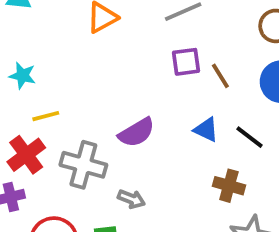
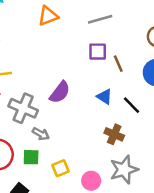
purple semicircle: (137, 132) -> (60, 92), turned -30
gray arrow: (131, 199) -> (41, 134), moved

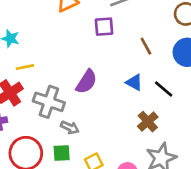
purple square: (98, 52) -> (104, 27), moved
brown cross: (114, 134) -> (148, 122), turned 30

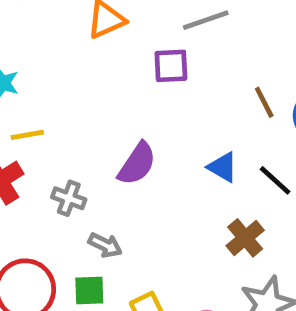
brown line: (146, 46) -> (264, 102), moved
gray cross: (49, 102) -> (69, 198), size x0.6

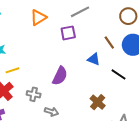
blue triangle: (223, 167) -> (94, 59), moved
brown cross: (245, 238) -> (98, 102), moved

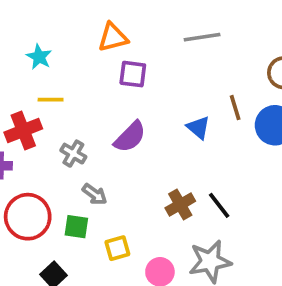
orange triangle: (38, 18) -> (113, 37), moved
purple square: (68, 33) -> (133, 74), moved
black line: (118, 74) -> (219, 205), moved

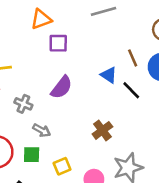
black line: (219, 205) -> (131, 90), moved

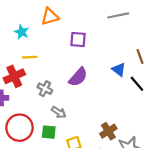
orange triangle: (41, 19) -> (50, 16), moved
brown cross: (102, 130) -> (108, 131), moved

